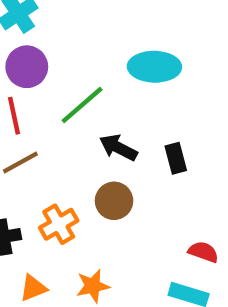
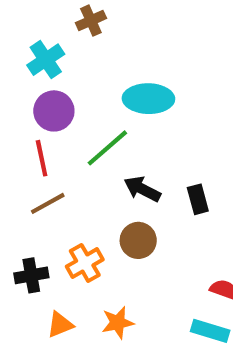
cyan ellipse: (154, 67) -> (148, 99), moved

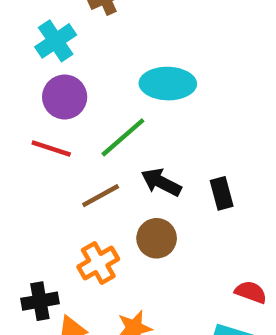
red line: (42, 158) -> (51, 149), turned -60
brown line: (48, 203) -> (101, 196), moved
black cross: (31, 275) -> (40, 301), moved

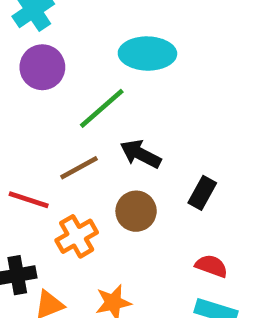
red line: (51, 149) -> (29, 200), moved
black rectangle: (222, 193) -> (202, 193), moved, turned 44
red semicircle: (251, 292) -> (211, 266), moved

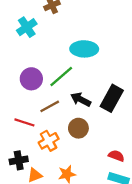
purple circle: (42, 67) -> (31, 79), moved
black rectangle: (202, 193) -> (112, 98), moved, size x1.6

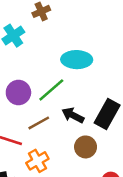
brown circle: (78, 128) -> (86, 147), moved

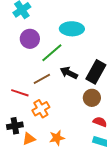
purple circle: (18, 93) -> (30, 39), moved
brown circle: (86, 147) -> (92, 98), moved

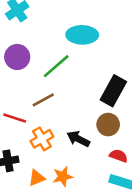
purple circle: (30, 39) -> (17, 57), moved
black arrow: (69, 73) -> (78, 139), moved
orange triangle: (29, 139) -> (37, 178), moved

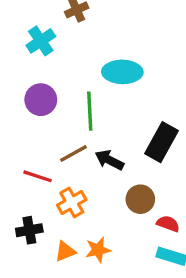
green line: (56, 66) -> (90, 111), turned -52
brown circle: (108, 125) -> (140, 199), moved
black arrow: (78, 139) -> (109, 160), moved

